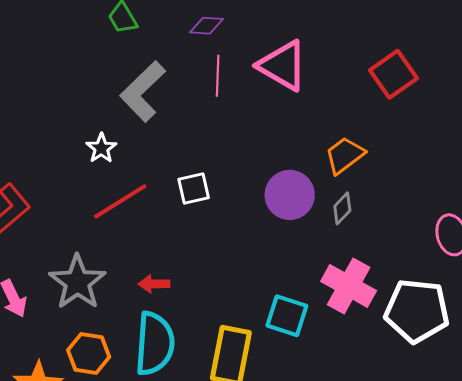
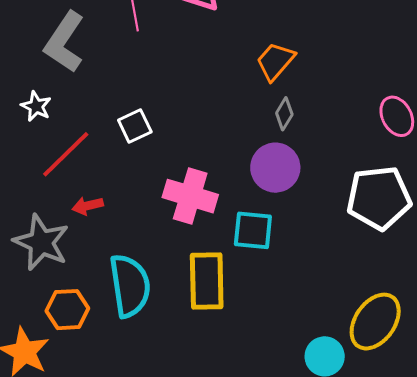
purple circle: (290, 195) -> (275, 168), moved
red arrow: (154, 284) -> (88, 206), moved
pink cross: (349, 286) -> (190, 196), moved

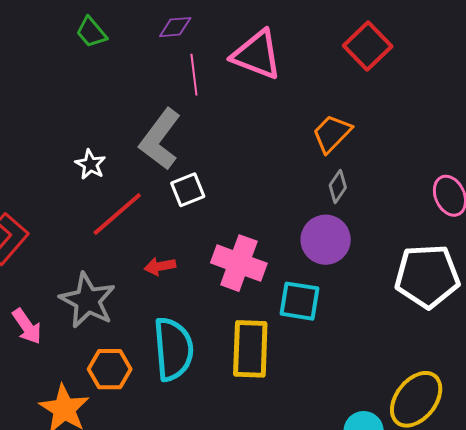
gray L-shape: (64, 42) -> (160, 139), moved
red arrow: (88, 206) -> (160, 266), moved

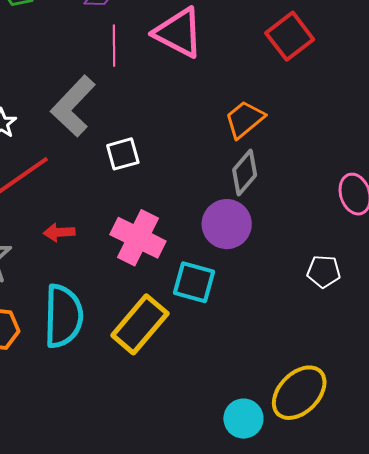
gray diamond: (338, 186) -> (245, 173), size x1.4
white square: (188, 190) -> (123, 154), moved
white pentagon: (427, 276) -> (324, 271), size x0.5
yellow rectangle: (250, 349) -> (140, 324), turned 32

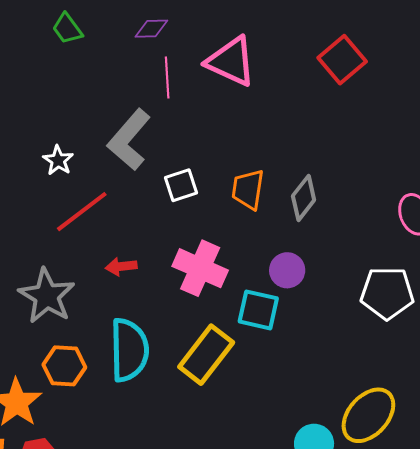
orange trapezoid: (245, 119) -> (248, 189), moved, turned -39
purple circle: (227, 224) -> (287, 270), moved, size x0.7
white pentagon: (324, 271) -> (387, 293), size x1.6

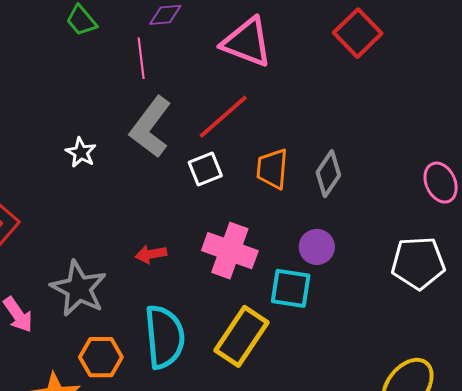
pink line: (167, 77) -> (141, 58), moved
red line: (82, 212) -> (223, 117), moved

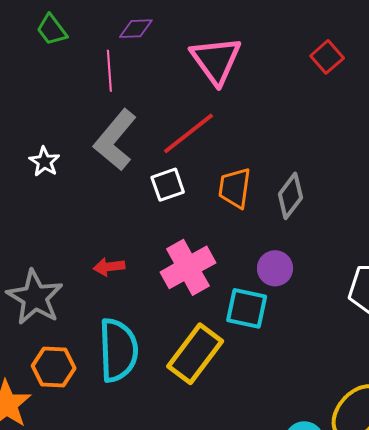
red square: (358, 33) -> (327, 57), size x0.7
pink triangle: (247, 42) -> (216, 60), turned 30
pink cross: (230, 251) -> (188, 267), turned 38

